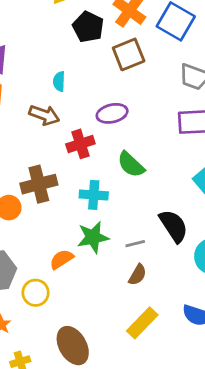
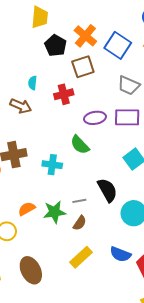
purple ellipse: (112, 113) -> (95, 118), moved
red cross: (80, 144) -> (64, 94), moved
green star: (93, 237) -> (54, 212), moved

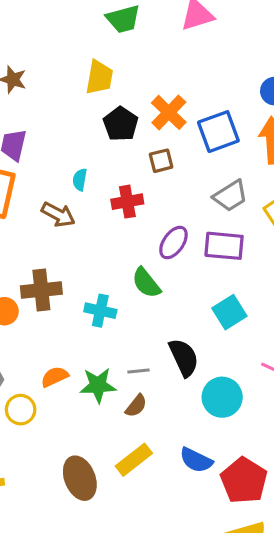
blue square: (118, 45) -> (218, 132), turned 32
brown square: (83, 67) -> (161, 161), size x0.7
gray trapezoid: (129, 85) -> (230, 196), turned -60
purple ellipse: (95, 118) -> (173, 243), turned -50
brown ellipse: (31, 270) -> (80, 478), moved

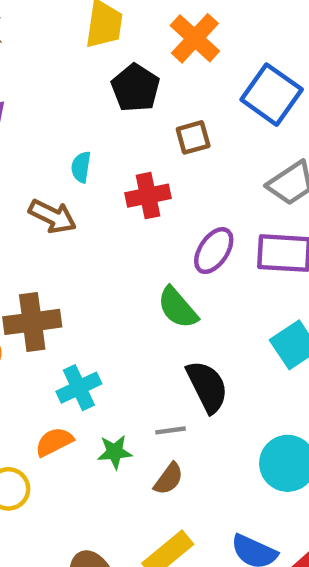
orange cross: (169, 112) -> (195, 38), moved
blue square: (218, 132) -> (272, 95), turned -33
cyan cross: (100, 311) -> (79, 388), moved, turned -36
black semicircle: (184, 358) -> (207, 387), moved
green star: (98, 385) -> (115, 452), size x0.7

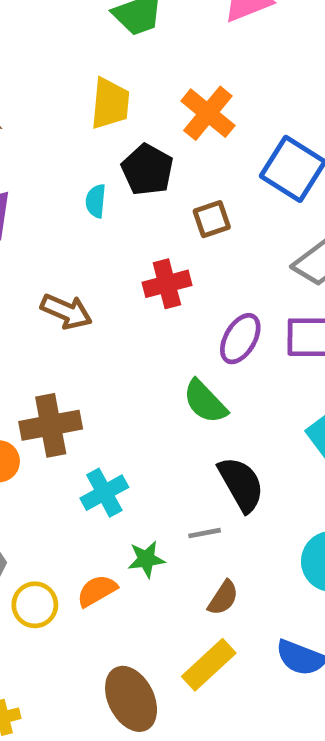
cyan semicircle: (81, 167) -> (96, 201), moved
orange semicircle: (54, 442) -> (97, 591), moved
brown semicircle: (169, 479) -> (223, 598), moved

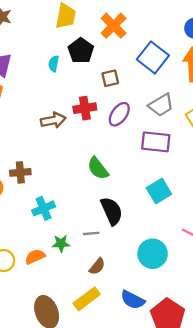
brown arrow: (66, 311) -> (53, 120), moved, turned -40
purple ellipse: (240, 339) -> (119, 114), moved
brown cross: (51, 425) -> (20, 172), size x0.7

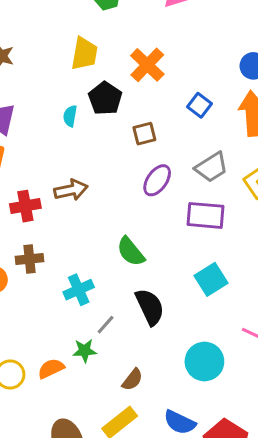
blue square: (153, 57) -> (200, 105), size x0.6
red cross: (85, 108) -> (25, 206), moved
cyan cross: (44, 208) -> (79, 290), moved
gray line: (91, 233) -> (106, 325), moved, turned -42

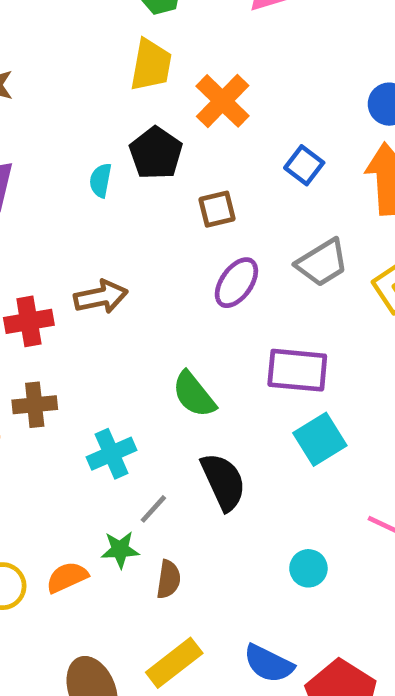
yellow trapezoid: (84, 54) -> (151, 65), moved
purple rectangle: (206, 215) -> (297, 370), moved
cyan circle: (204, 361) -> (308, 568), size x0.6
brown semicircle: (132, 380) -> (168, 579), moved, turned -30

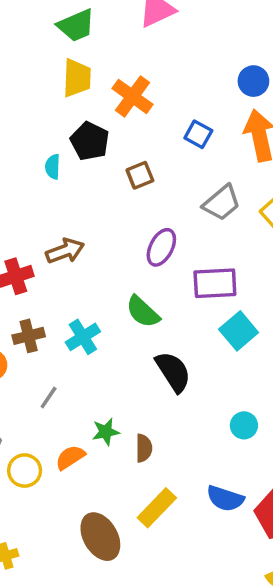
purple ellipse: (236, 283) -> (161, 247), moved
cyan cross: (112, 454) -> (83, 337), moved
gray line: (153, 509) -> (49, 397), moved

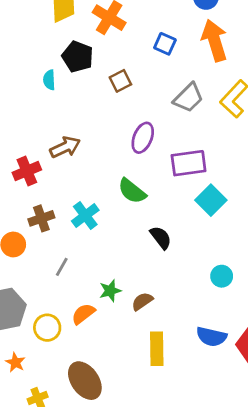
black semicircle: (173, 372) -> (161, 238), size x0.7
brown semicircle: (144, 448) -> (142, 301), turned -120
yellow rectangle: (157, 508) -> (157, 349), turned -40
brown ellipse: (100, 537) -> (85, 381), moved

